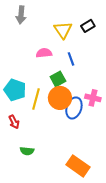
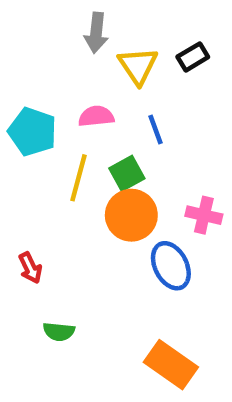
gray arrow: (21, 15) -> (96, 33), moved
cyan pentagon: (15, 90) -> (32, 132), moved
yellow line: (36, 99) -> (79, 178), moved
blue ellipse: (74, 108) -> (171, 266), moved, turned -45

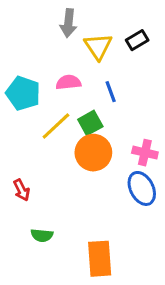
yellow line: (79, 178) -> (56, 126), turned 32
blue ellipse: (171, 266) -> (142, 188), moved
orange rectangle: (171, 365) -> (100, 259), moved, turned 51

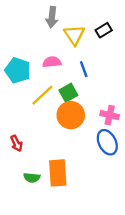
orange rectangle: (100, 259) -> (58, 173), moved

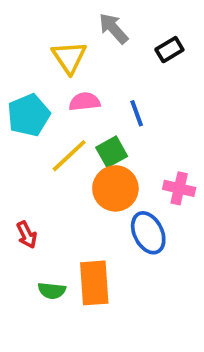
gray arrow: (52, 17) -> (114, 28), moved, turned 132
yellow triangle: (74, 35) -> (69, 57), moved
cyan pentagon: (18, 70) -> (29, 115), turned 30
blue ellipse: (107, 142) -> (148, 233), moved

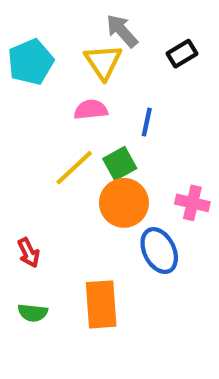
yellow triangle: (69, 57) -> (103, 62), moved
blue line: (137, 113) -> (147, 122), turned 32
cyan pentagon: (29, 115) -> (31, 62), moved
green semicircle: (52, 291) -> (33, 313), moved

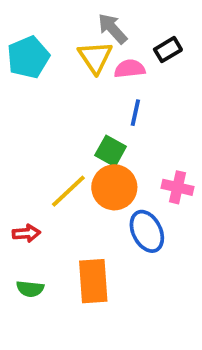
pink semicircle: (91, 110) -> (130, 69), moved
green square: (120, 163) -> (111, 151), turned -32
yellow line: (74, 168) -> (68, 191), moved
red arrow: (29, 253) -> (26, 233), turned -68

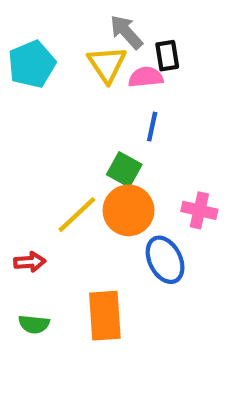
black rectangle: (168, 50) -> (167, 56), moved, turned -68

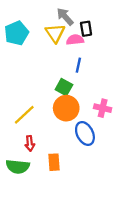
yellow line: (77, 215) -> (24, 115), moved
red arrow: (30, 262) -> (30, 143), moved, turned 88
orange rectangle: (105, 316) -> (54, 162), size x0.7
green semicircle: (34, 324) -> (18, 167), size x1.5

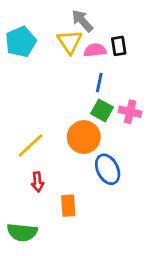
black rectangle: (86, 29) -> (119, 46), moved
green square: (64, 87) -> (102, 110), moved
pink cross: (103, 108) -> (130, 112), moved
green semicircle: (18, 167) -> (22, 232), moved

